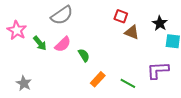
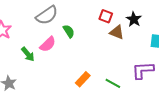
black star: (160, 23) -> (134, 19), moved
green arrow: (40, 43) -> (28, 54), moved
green semicircle: (84, 55) -> (69, 31), moved

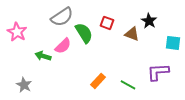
red square: (106, 16) -> (107, 23), moved
green semicircle: (69, 31) -> (84, 33), size x1.5
green arrow: (28, 54) -> (43, 56), turned 147

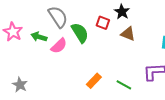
gray semicircle: (62, 17) -> (58, 17), turned -90
black star: (149, 21) -> (122, 12), moved
green arrow: (43, 56) -> (39, 37), moved

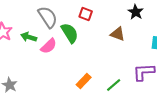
black star: (122, 12) -> (136, 12), moved
red square: (103, 23) -> (86, 14), moved
green line: (124, 85) -> (114, 85), turned -70

